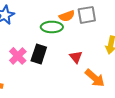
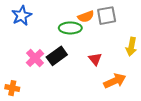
black rectangle: (39, 54) -> (57, 56), turned 36
orange arrow: (95, 78) -> (115, 81), turned -65

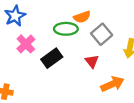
gray square: (107, 16) -> (102, 34), moved, turned -30
pink cross: (35, 58) -> (26, 44), moved

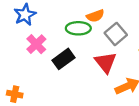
red triangle: (92, 61) -> (106, 62), size x1.5

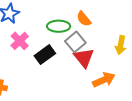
orange semicircle: (95, 16) -> (84, 19), moved, turned 70
gray square: (116, 34) -> (75, 42), moved

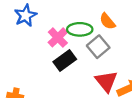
pink cross: (20, 41) -> (58, 37), moved
red triangle: (84, 58) -> (106, 81), moved

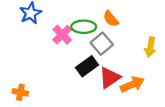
black rectangle: (65, 61) -> (87, 66), moved
red triangle: (106, 81) -> (110, 78), turned 35

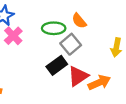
pink cross: (62, 35) -> (13, 36), moved

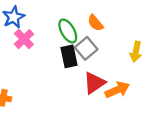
green ellipse: (54, 28) -> (68, 31), turned 60
black rectangle: (57, 65) -> (69, 56), moved, turned -66

